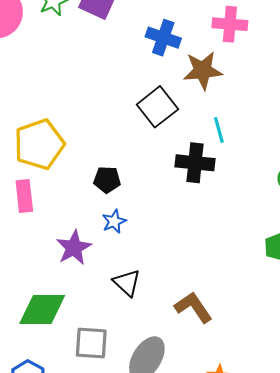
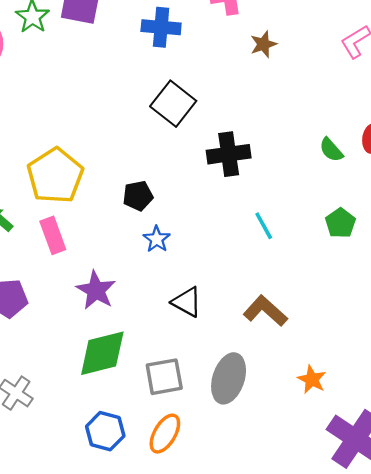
brown star: (203, 70) -> (263, 44), moved, size x0.6
cyan line: (219, 130) -> (264, 226), moved
purple star: (74, 248) -> (96, 290), moved

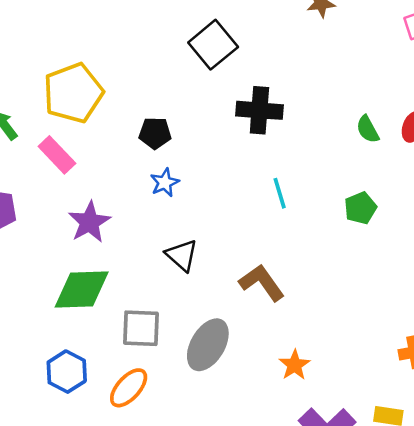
pink rectangle: (53, 235) -> (57, 155), turned -36

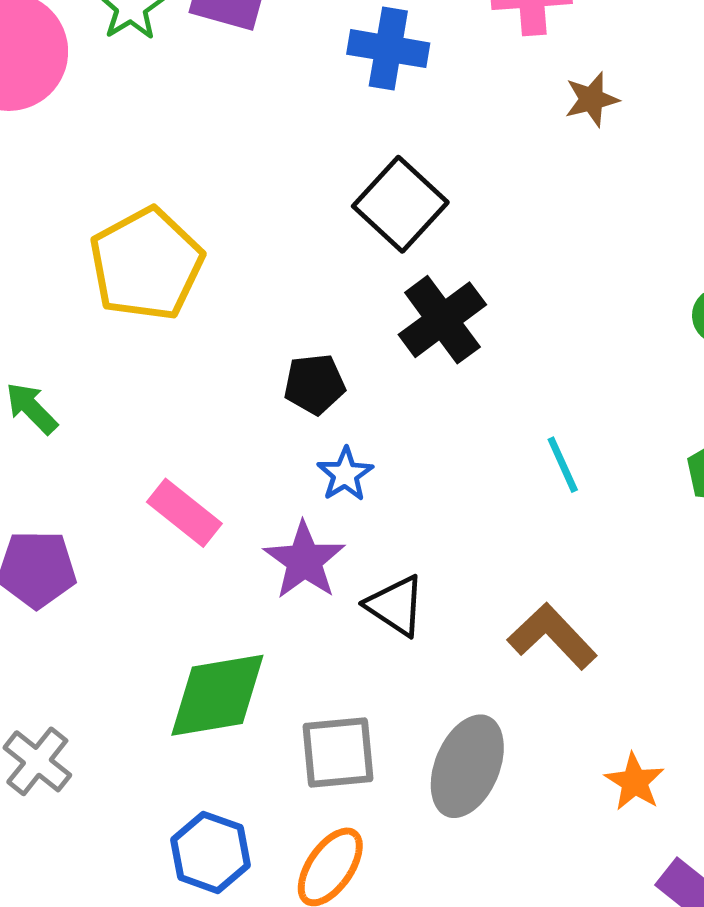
yellow pentagon: (73, 93) -> (146, 264), moved
black cross: (259, 110) -> (442, 320), moved, turned -33
pink rectangle: (57, 155) -> (184, 513), moved
purple star: (89, 222) -> (304, 560), moved

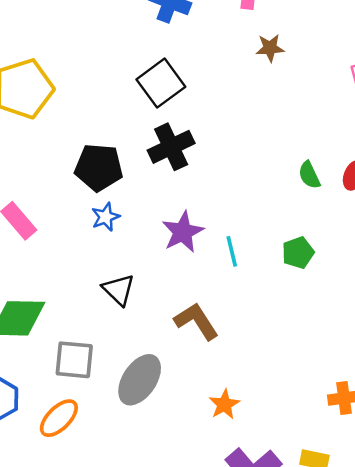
black pentagon: (314, 384) -> (99, 167), size x1.5
cyan line: (563, 465) -> (232, 251), moved
purple star: (304, 560) -> (183, 232), moved

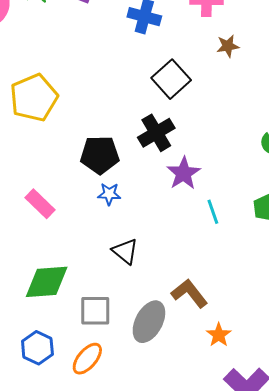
black square: (161, 83) -> (171, 79), moved
blue star: (106, 217) -> (109, 194), turned 30
purple star: (183, 232) -> (184, 173), moved
brown L-shape: (196, 321) -> (189, 293), moved

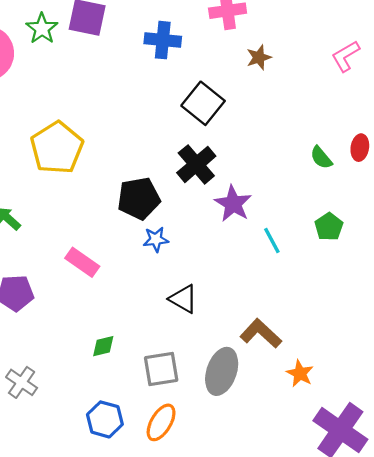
green diamond: (47, 282) -> (103, 346), size x0.5

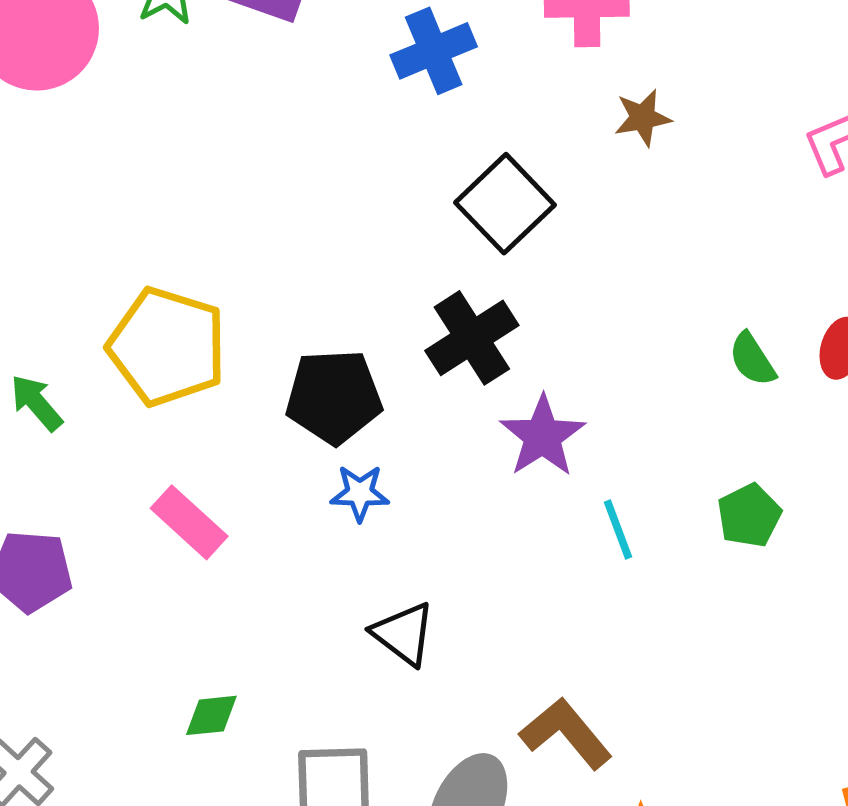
blue cross: (163, 40) -> (434, 51), turned -36
yellow pentagon: (57, 148) -> (167, 347), moved, turned -30

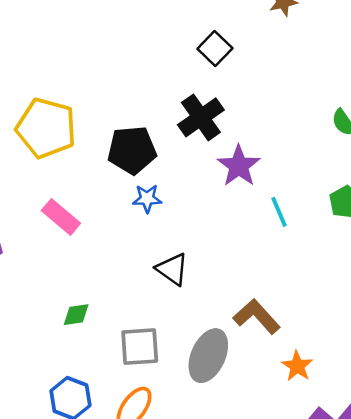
black square: (505, 204) -> (215, 49), size x0.7

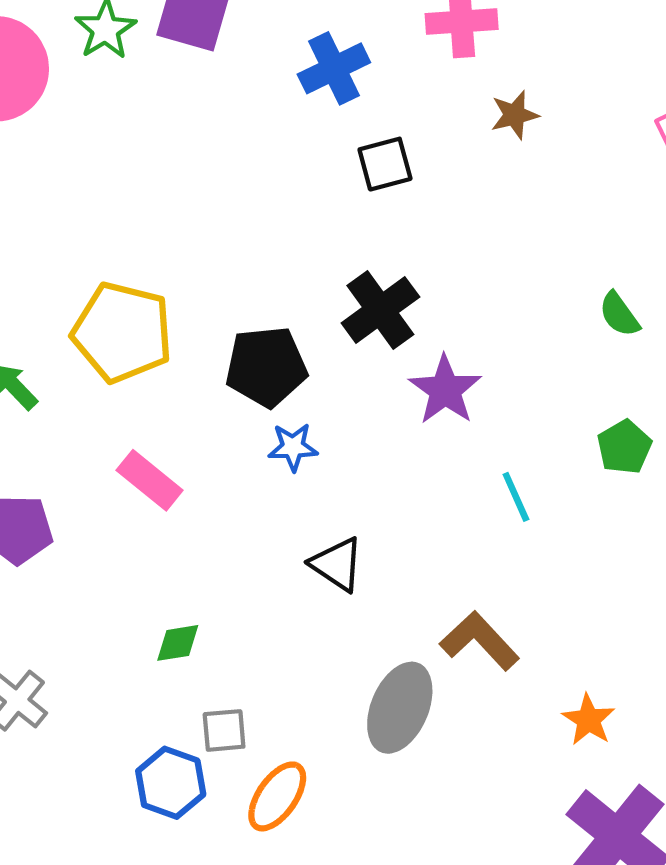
black square: (215, 49) -> (385, 164), moved, turned 32
cyan line: (279, 212) -> (516, 497), moved
gray square: (140, 347) -> (224, 730), moved, size x0.7
orange star: (297, 366) -> (589, 720), moved

